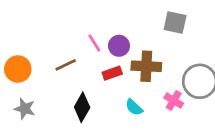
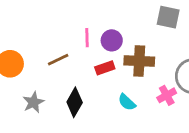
pink line: (94, 43) -> (87, 38), turned 30
pink cross: (174, 100) -> (167, 95), turned 30
gray star: (25, 109) -> (33, 102), moved, turned 30

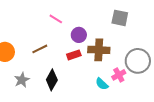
pink line: (87, 38) -> (56, 19), moved, turned -56
cyan semicircle: (127, 102) -> (102, 84), moved

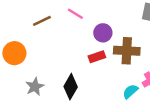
brown line: (40, 49) -> (42, 21), moved
cyan semicircle: (102, 84) -> (130, 91), turned 96

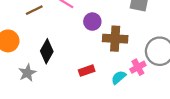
red rectangle: (97, 57) -> (87, 71), moved
black diamond: (71, 87) -> (47, 51), moved

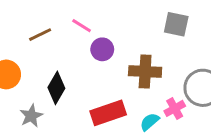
purple circle: (92, 22) -> (102, 49), moved
red rectangle: (87, 71) -> (108, 113), size x1.6

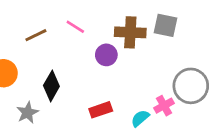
purple circle: (102, 49) -> (106, 55), moved
brown cross: (145, 72) -> (130, 32), moved
red rectangle: (108, 113) -> (101, 110), size x0.7

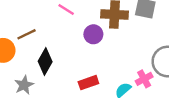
brown line: (36, 35) -> (27, 34), moved

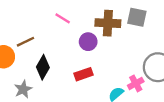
red rectangle: (88, 83) -> (83, 74), moved

